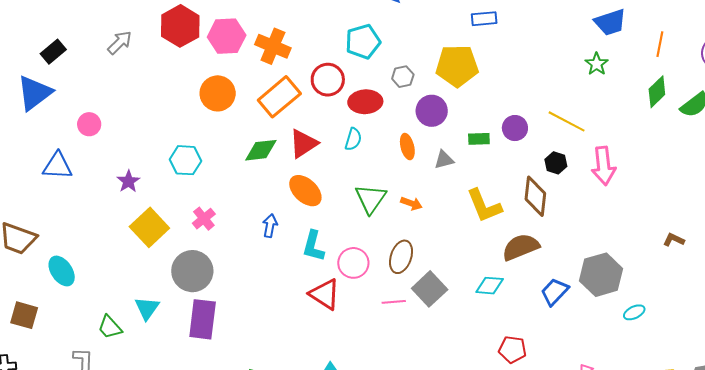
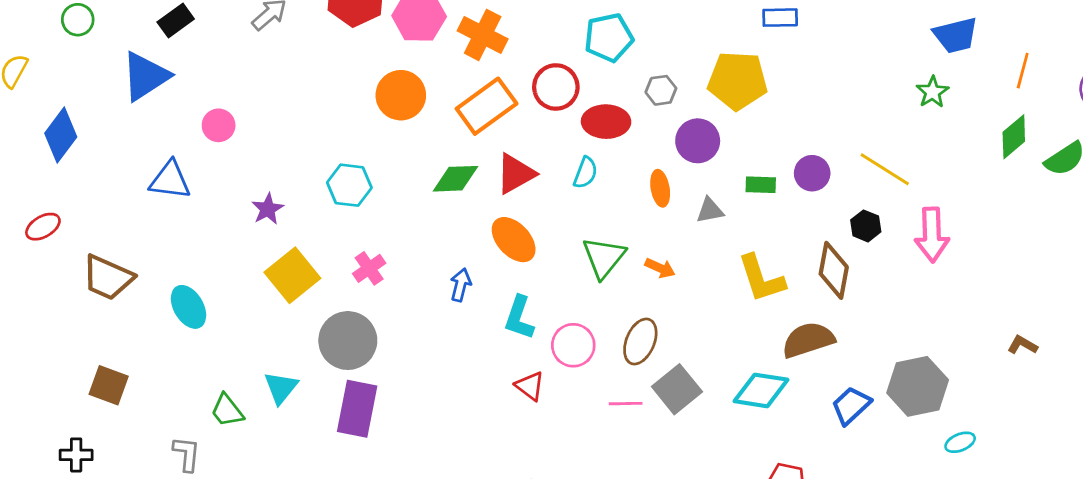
cyan ellipse: (62, 271) -> (189, 307), moved
cyan diamond: (490, 286) -> (761, 390), size x1.4
red triangle: (325, 294) -> (530, 386), size x0.7

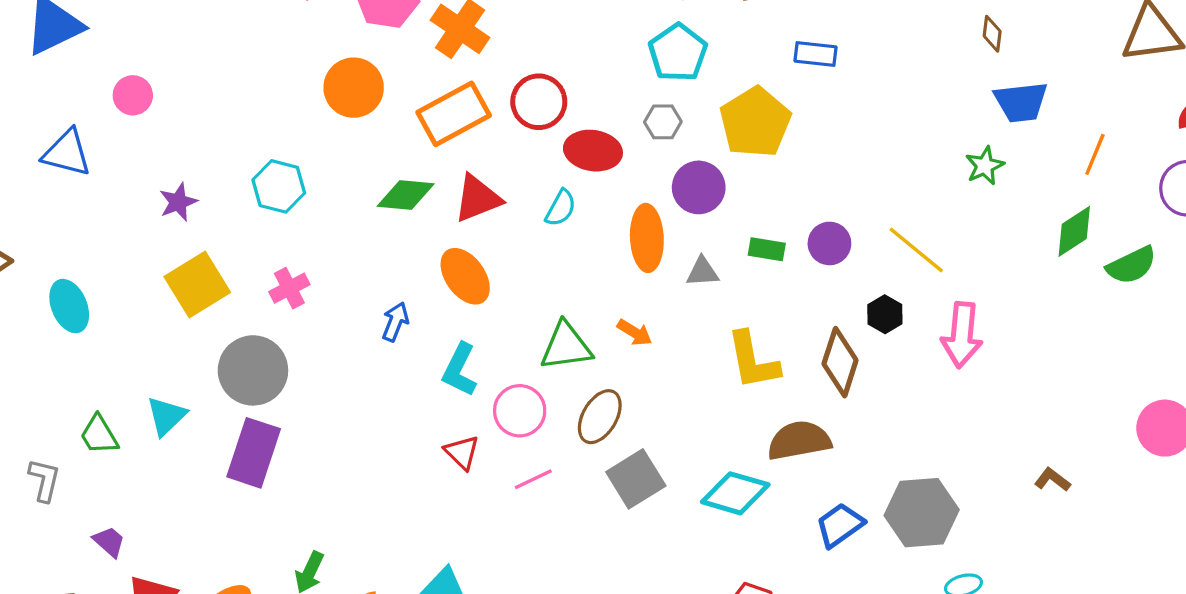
cyan pentagon: (609, 38) -> (678, 53), moved, turned -30
yellow pentagon: (738, 81) -> (755, 122), turned 30
orange ellipse: (660, 188) -> (647, 238), size x1.5
green triangle: (604, 257) -> (566, 346), moved, turned 36
pink line: (626, 404) -> (533, 479), moved, turned -32

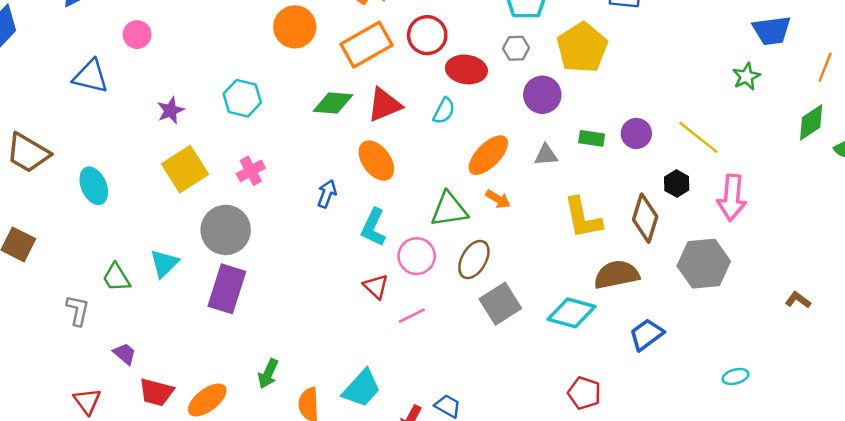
orange ellipse: (647, 238) -> (488, 155), moved, turned 48
pink line: (533, 479) -> (412, 316), moved
gray hexagon: (922, 513) -> (704, 264), moved

